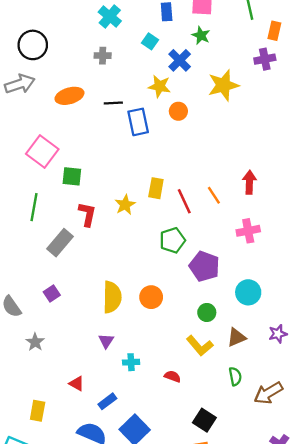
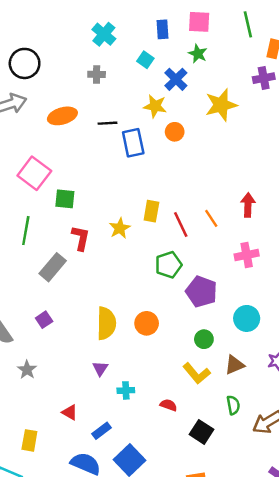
black square: (204, 420) -> (201, 432), moved

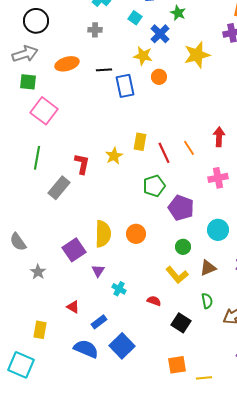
green square: (65, 199) -> (28, 82), moved
purple square: (44, 320) -> (74, 250), moved, size x1.6
cyan cross: (126, 390) -> (119, 289), turned 32

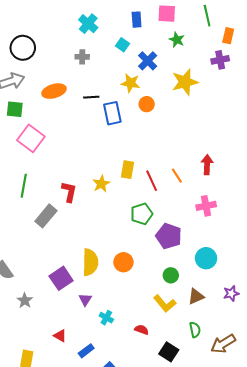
green star: (178, 13) -> (177, 40), moved

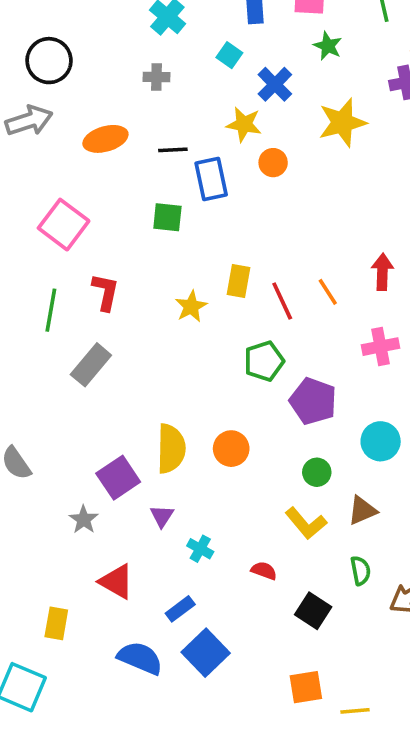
green square: (15, 109) -> (167, 217), moved
red L-shape: (69, 192) -> (105, 292), moved
gray star: (25, 300) -> (84, 520), moved
red triangle: (60, 336) -> (116, 582), size x1.5
blue rectangle: (86, 351) -> (180, 609), moved

